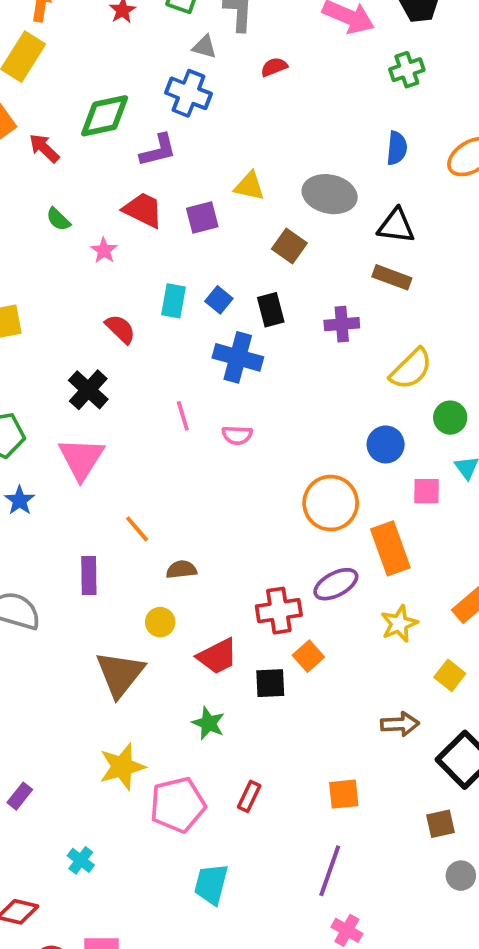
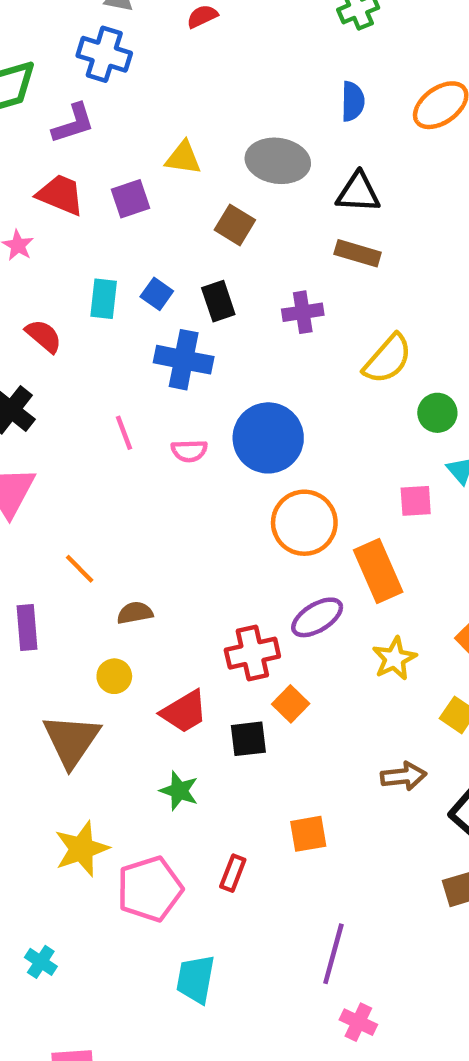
blue circle: (386, 444) -> (268, 438), moved, size x1.6
orange square: (344, 794) -> (308, 834), moved

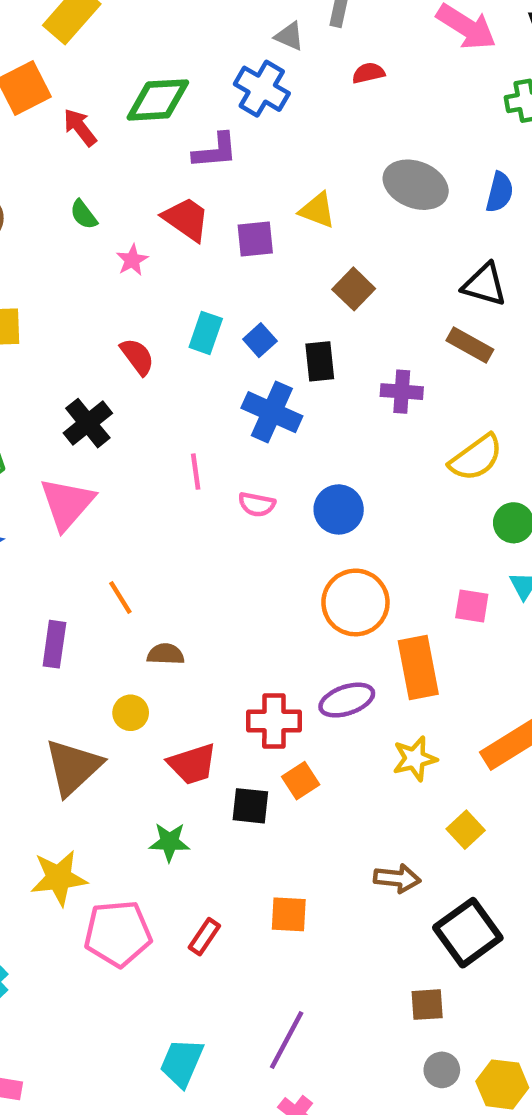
gray ellipse: (278, 161) -> (416, 185), moved
blue circle: (268, 438) -> (339, 509), size x0.7
green star: (179, 791) -> (169, 842), turned -30
cyan trapezoid: (196, 979) -> (182, 1063), moved

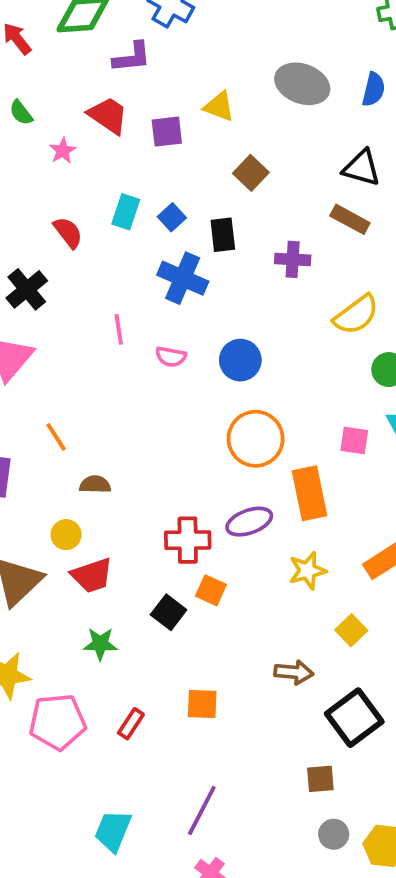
red trapezoid: (192, 764) -> (92, 575), moved
orange square: (301, 781) -> (211, 590), turned -32
black square: (250, 806) -> (169, 612), turned 32

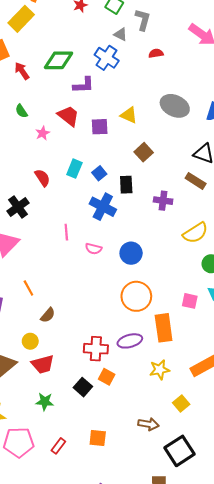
brown semicircle: (95, 485) -> (48, 315), turned 126

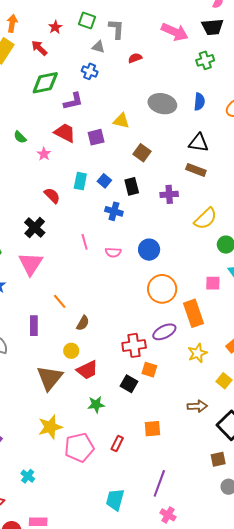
blue cross: (107, 58) -> (90, 71), size x0.7
red arrow: (22, 71) -> (39, 48), moved
blue cross: (103, 207) -> (114, 211), size x0.7

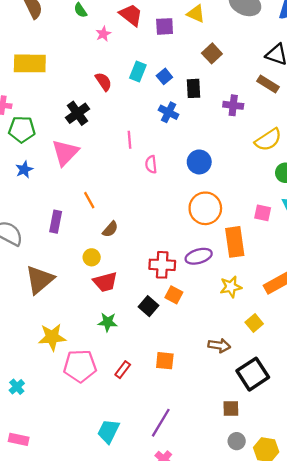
pink semicircle: (113, 252) -> (151, 164), moved, turned 70
brown triangle: (50, 378) -> (40, 280), moved

